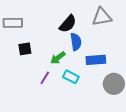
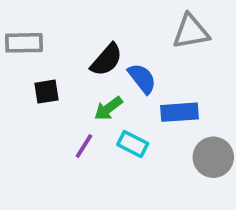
black semicircle: (68, 24) -> (106, 60), moved
blue semicircle: (76, 42) -> (142, 78), turned -30

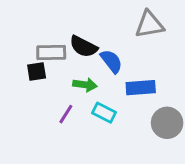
gray rectangle: (24, 43) -> (51, 52), moved
black semicircle: (106, 60) -> (83, 47), turned 76
green arrow: (108, 108) -> (85, 85), turned -135

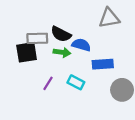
blue semicircle: (111, 61) -> (81, 45), turned -36
black square: (37, 72) -> (27, 52), size x1.5
green arrow: (85, 85) -> (62, 52), moved

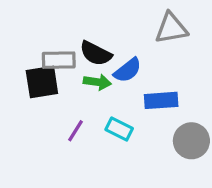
blue semicircle: (81, 45) -> (128, 70), turned 126

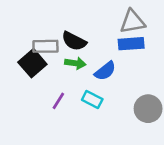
blue semicircle: (128, 70) -> (105, 71), moved
black square: (42, 82) -> (32, 63), turned -32
blue rectangle: (161, 100) -> (131, 44), moved

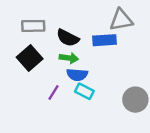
blue rectangle: (131, 44) -> (104, 40), moved
gray rectangle: (45, 46) -> (33, 26), moved
blue semicircle: (105, 71) -> (77, 75), moved, turned 42

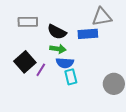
black square: (30, 58) -> (25, 62), moved
cyan rectangle: (84, 91) -> (71, 77), turned 49
purple line: (53, 92) -> (41, 70), moved

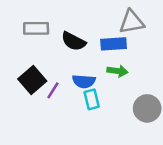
green arrow: (58, 49) -> (117, 71), moved

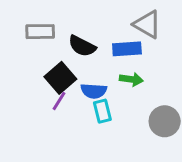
gray triangle: (132, 22) -> (147, 24), turned 40
black square: (32, 80) -> (60, 78), moved

